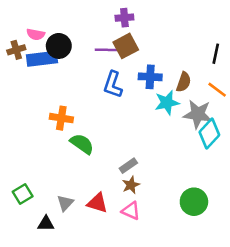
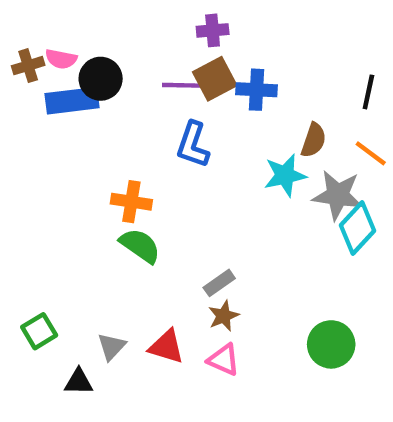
brown cross: (16, 50) -> (28, 66), moved
blue cross: (150, 77) -> (256, 90), moved
orange cross: (61, 118) -> (131, 202), moved

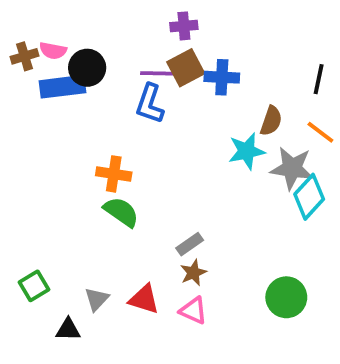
blue L-shape: (193, 145) -> (150, 104), moved

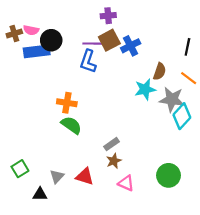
blue cross: (222, 77) -> (131, 46), turned -30
pink triangle: (193, 311) -> (126, 183), moved

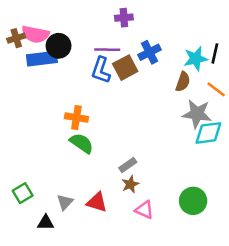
pink semicircle: (31, 30) -> (35, 34), size x1.5
brown square: (109, 40) -> (125, 68), moved
cyan star: (145, 89) -> (196, 59), moved
cyan diamond: (182, 116) -> (208, 133), turned 40

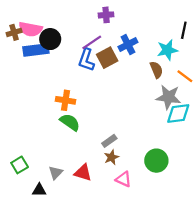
purple line: (107, 50) -> (92, 42), turned -35
black line: (215, 53) -> (184, 30), moved
brown semicircle: (183, 82) -> (156, 70), turned -42
green circle: (193, 201) -> (156, 161), moved

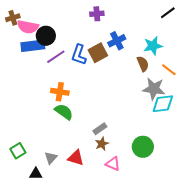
black line: (184, 30) -> (168, 13), moved, turned 42
brown cross: (14, 32) -> (13, 18), moved
purple line: (92, 42) -> (56, 57), moved

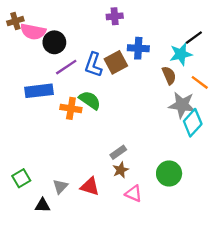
black line: (168, 13) -> (194, 38), moved
blue cross: (117, 41) -> (138, 48), turned 30
blue rectangle: (33, 46) -> (39, 91), moved
cyan diamond: (163, 104) -> (193, 123), turned -40
green semicircle: (64, 112) -> (90, 100), moved

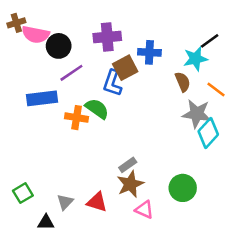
purple cross: (115, 16) -> (107, 37), moved, size x1.5
blue L-shape: (93, 65) -> (112, 83), moved
brown star: (121, 170) -> (130, 184), size x1.5

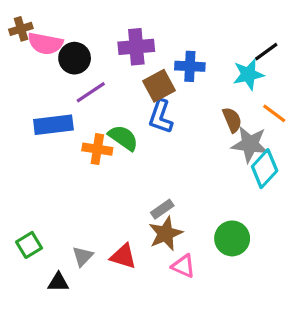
brown semicircle: (183, 82) -> (232, 120), moved
blue L-shape: (112, 83) -> (161, 117), moved

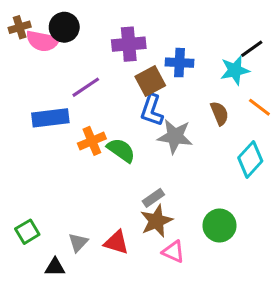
black circle: (75, 58) -> (64, 27), moved
green semicircle: (123, 138) -> (121, 150), moved
gray star: (250, 144) -> (175, 136), moved
orange cross: (97, 149) -> (92, 141), turned -32

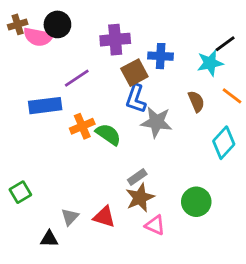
green square: (27, 232) -> (20, 192), moved

